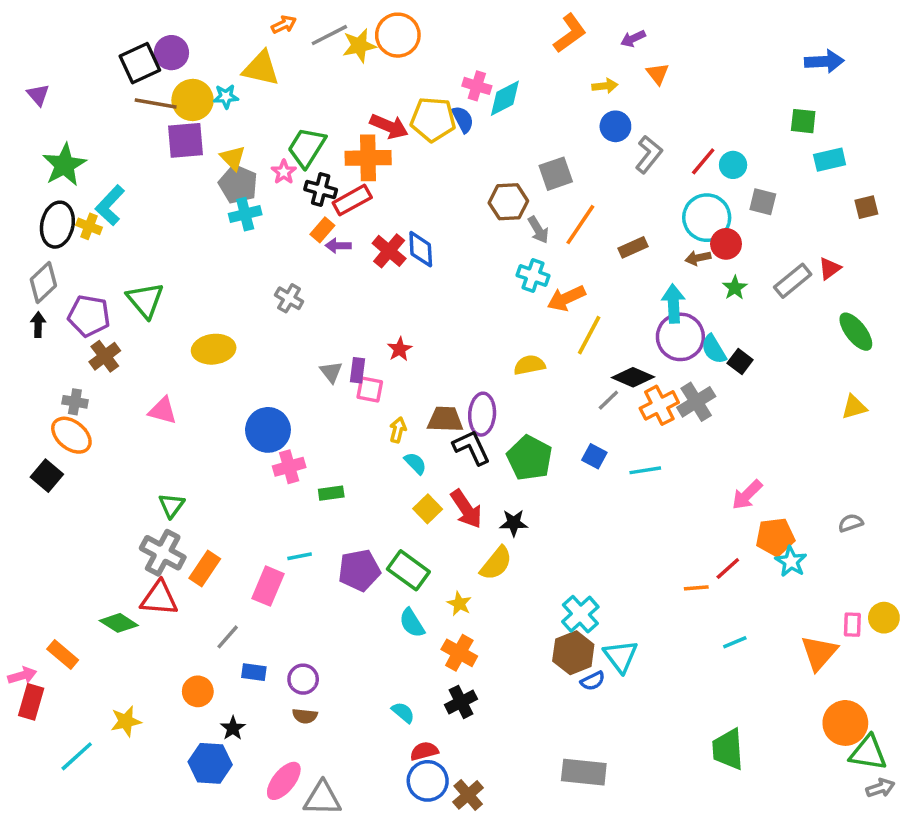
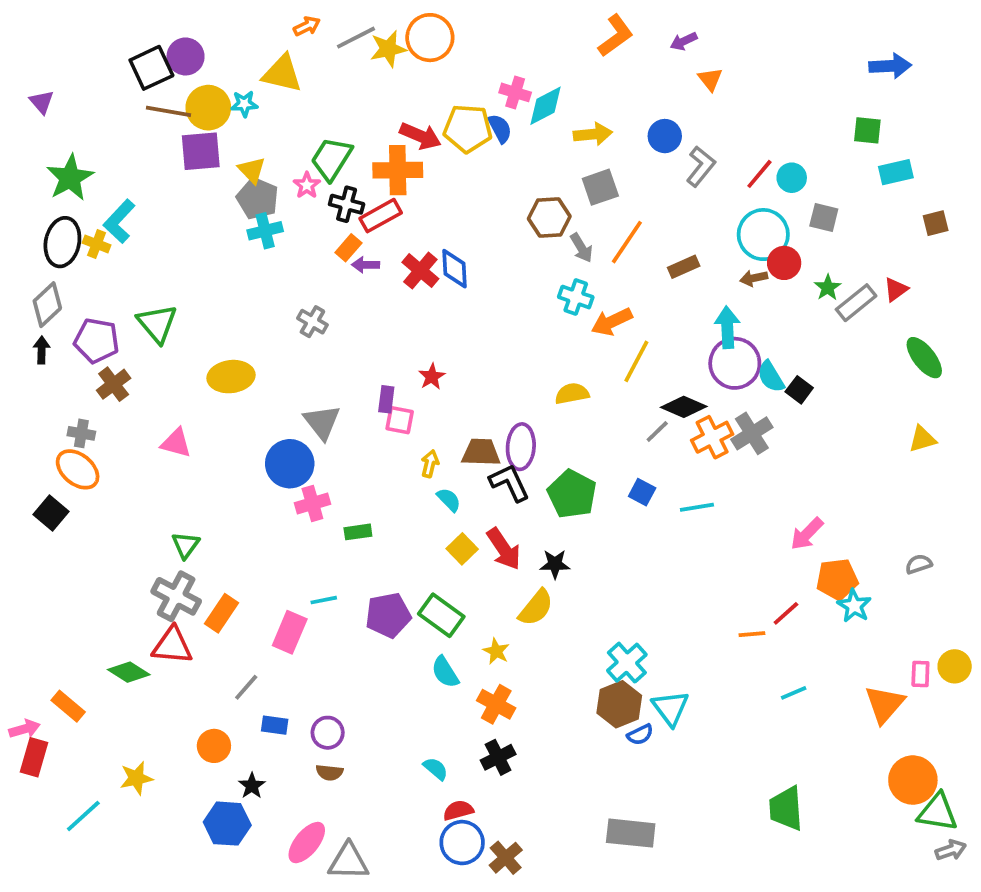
yellow arrow: (605, 86) -> (593, 134), moved, size x1.4
green star: (735, 288) -> (828, 288), moved
gray triangle: (331, 372) -> (322, 422), moved, size x1.5

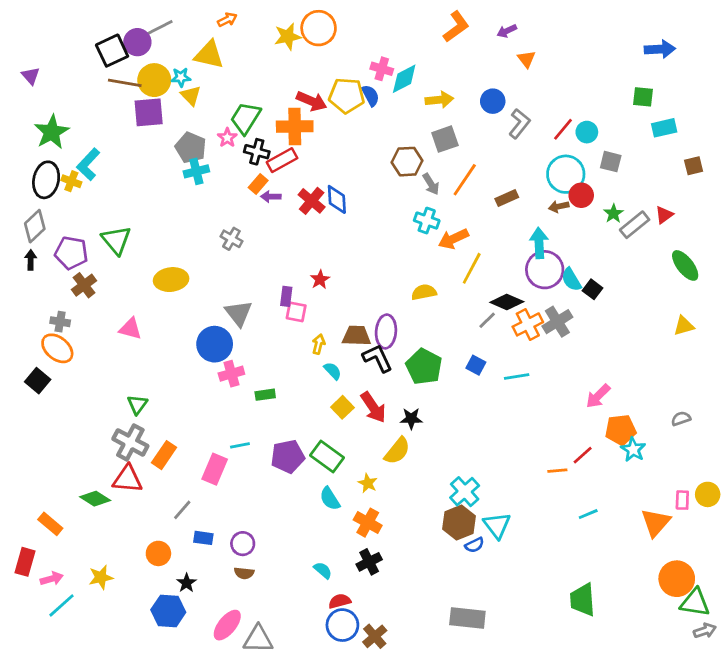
gray line: (356, 38) -> (158, 28), moved
yellow triangle: (252, 170) -> (191, 96), moved
pink arrow: (25, 729) -> (52, 579), moved

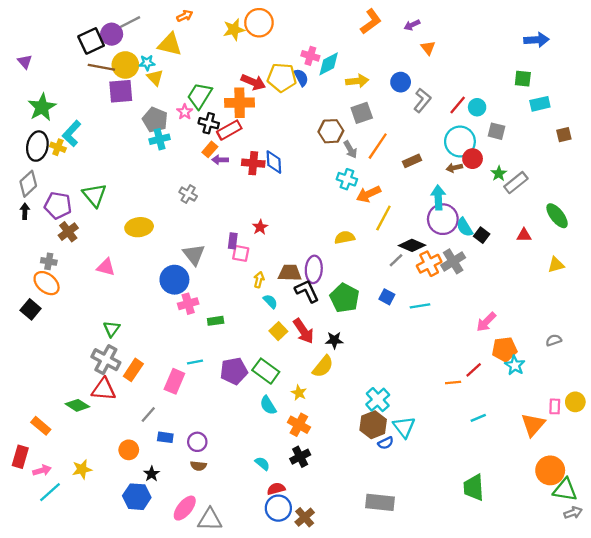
red cross: (312, 201) -> (253, 163), turned -35
red triangle: (664, 215) -> (524, 235), moved, turned 35

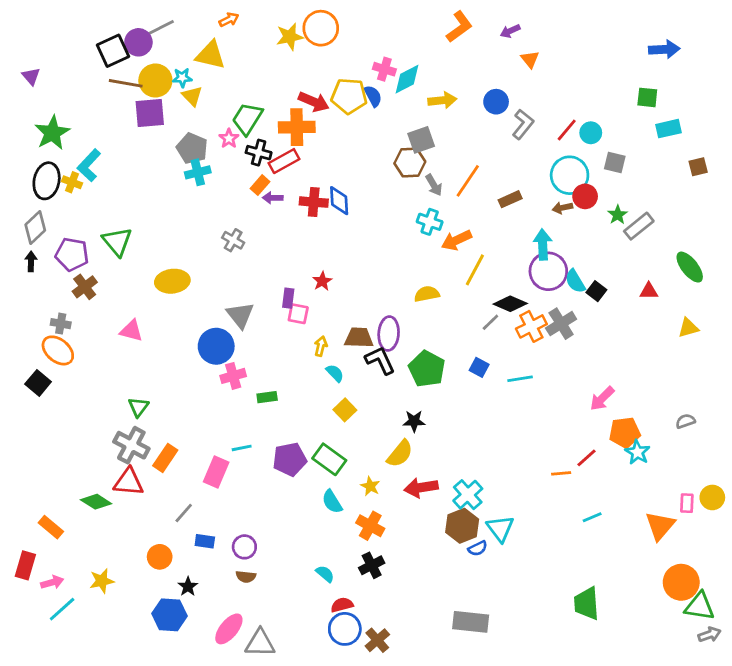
gray square: (362, 113) -> (421, 140), moved
red arrow: (303, 331) -> (421, 488), moved, turned 115

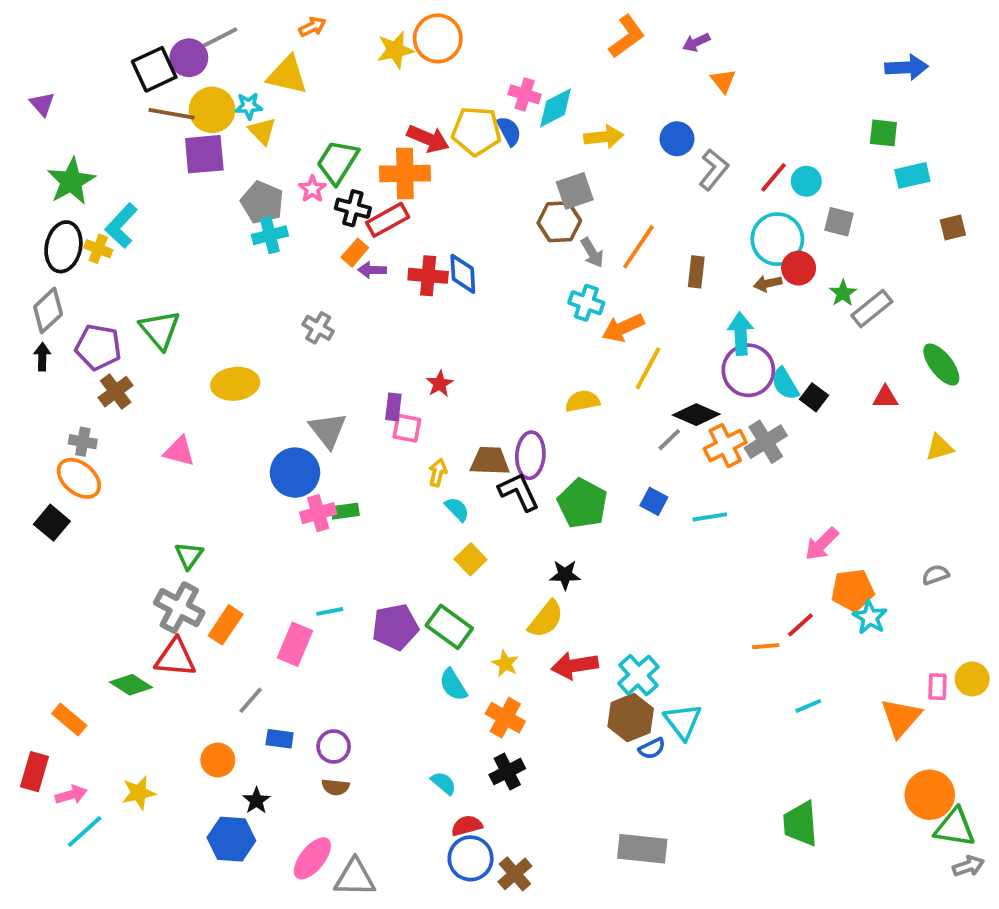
brown rectangle: (510, 199) -> (696, 272), turned -60
green rectangle: (267, 397) -> (345, 511), moved

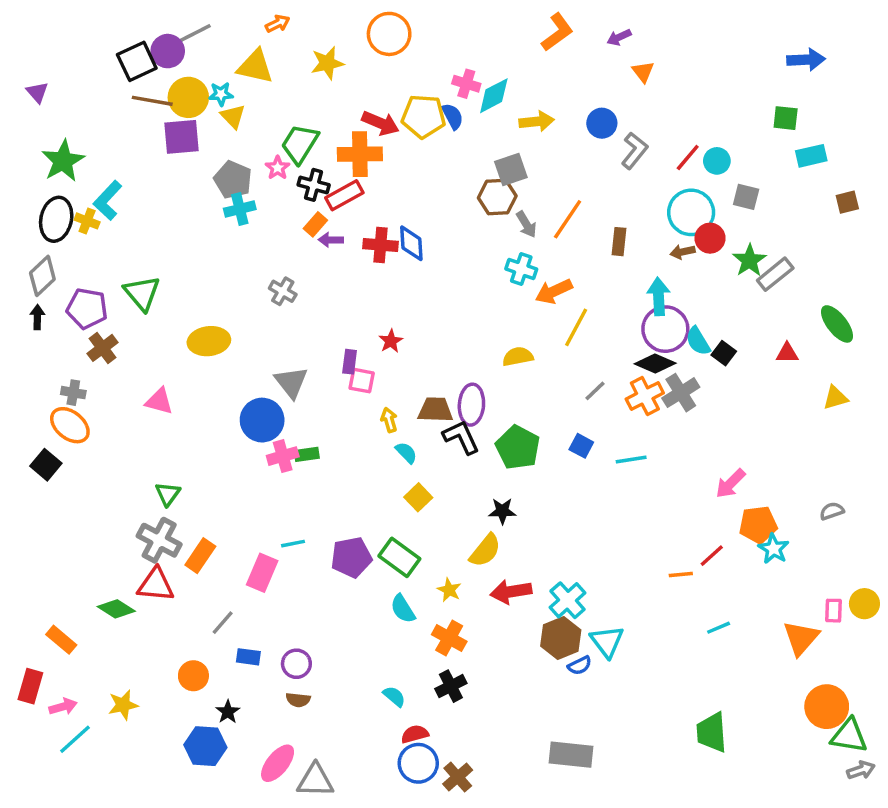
yellow star: (395, 50) -> (327, 63), moved
green star: (843, 293) -> (749, 260), size x1.4
black diamond: (696, 415) -> (655, 363), moved
yellow arrow: (438, 473) -> (389, 420), turned -30

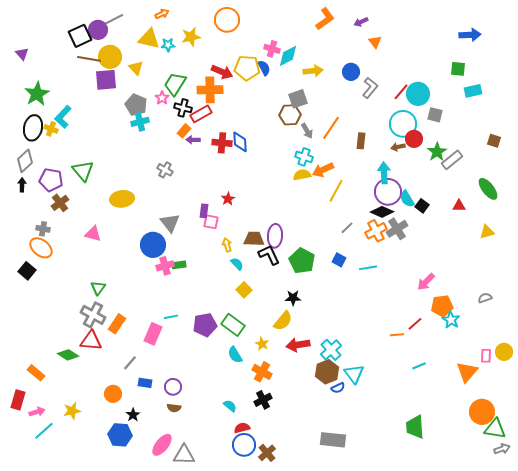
cyan star: (221, 94) -> (168, 45), moved
cyan circle: (717, 161) -> (418, 94), size x1.5
brown square: (847, 202) -> (494, 141), moved, turned 32
yellow semicircle: (518, 357) -> (302, 175), moved

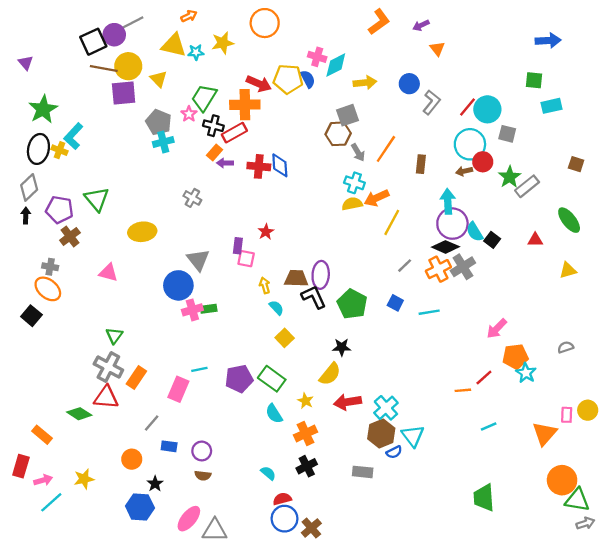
orange cross: (262, 372) -> (305, 433), turned 36
gray rectangle: (333, 440) -> (363, 472), moved, size x0.7

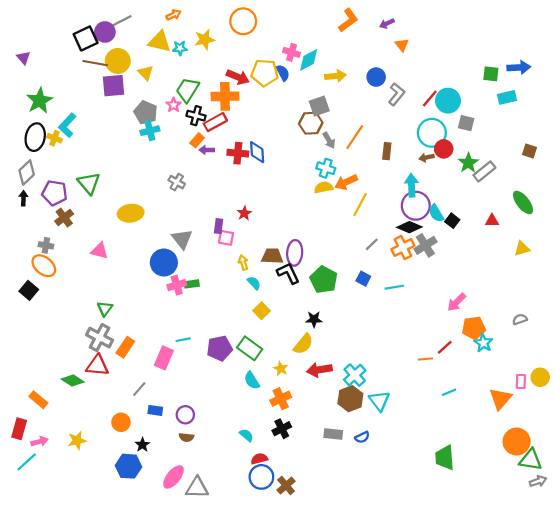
blue arrow: (548, 41) -> (519, 67), moved
blue semicircle: (394, 452) -> (362, 437), moved
cyan line: (51, 502) -> (27, 462), moved

